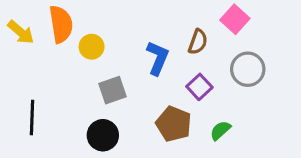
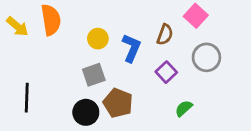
yellow circle: (92, 47) -> (98, 39), moved
brown pentagon: (174, 124) -> (118, 103), moved

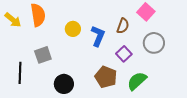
gray square: (94, 75) -> (43, 55), moved
brown pentagon: (118, 103) -> (106, 77), moved
green semicircle: (184, 108) -> (137, 81), size x1.5

